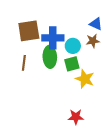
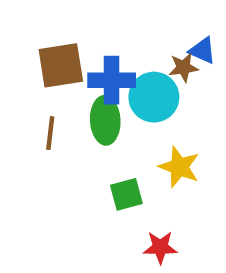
brown star: (93, 41) -> (183, 67), moved
cyan circle: (73, 46) -> (154, 97), size x1.5
green square: (72, 64) -> (126, 194), moved

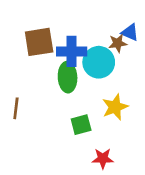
brown line: (50, 133) -> (16, 108), moved
yellow star: (179, 167) -> (115, 107), turned 30

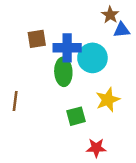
blue triangle: (130, 32) -> (122, 30), turned -30
brown square: (39, 42) -> (37, 39), size x0.7
brown star: (118, 43) -> (110, 15), moved, turned -30

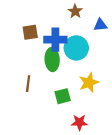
brown star: (110, 15) -> (75, 11), moved
brown line: (15, 101) -> (28, 84), moved

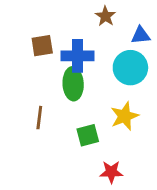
cyan circle: (76, 48) -> (130, 68), moved

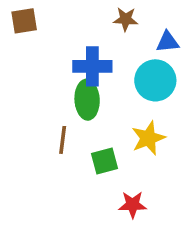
brown star: (105, 16) -> (126, 19), turned -30
brown square: (42, 46) -> (24, 21), moved
brown line: (39, 118) -> (63, 140), moved

